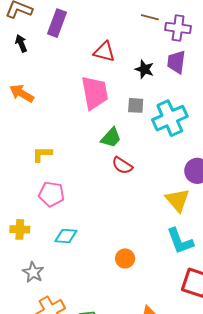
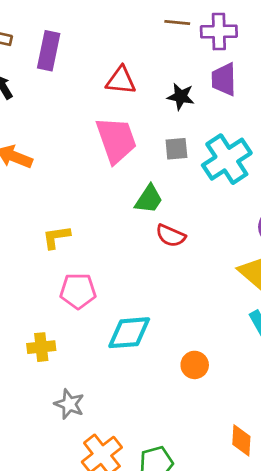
cyan diamond: (66, 236) -> (129, 333), moved, size x1.4

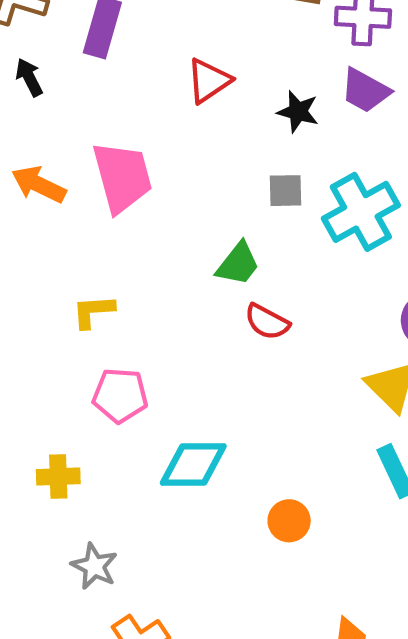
purple trapezoid: (224, 79) -> (365, 90), turned -64
red triangle: (121, 80) -> (209, 81), turned -44
pink trapezoid: (116, 140) -> (122, 177), moved

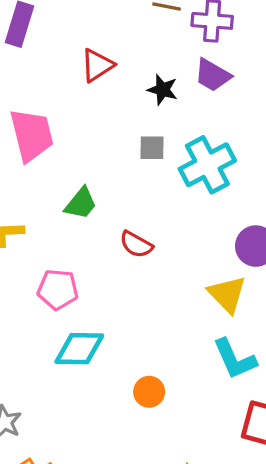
green trapezoid: (238, 264) -> (81, 203), moved
pink pentagon: (120, 395) -> (58, 289), moved

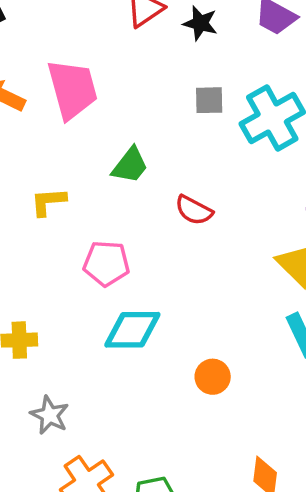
black star: (163, 90) -> (200, 23), moved

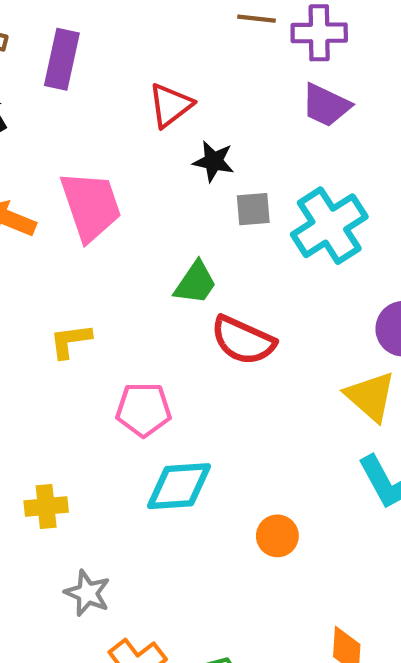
black star: (200, 23) -> (214, 161), moved
green trapezoid: (130, 165) -> (195, 283), moved
red semicircle: (194, 210) -> (243, 340), size x1.4

